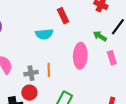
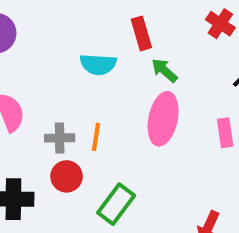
green arrow: (100, 36) -> (165, 70), moved
red circle: (29, 93) -> (67, 176), moved

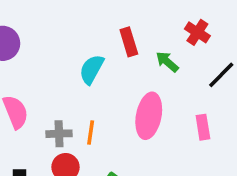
cyan semicircle: (98, 64) -> (92, 69), turned 116
green arrow: (165, 70) -> (167, 62), moved

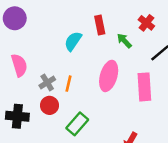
pink rectangle: (203, 127) -> (144, 87), size x1.6
gray cross: (59, 134) -> (47, 83), turned -35

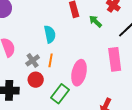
cyan semicircle: (73, 41) -> (50, 34), moved, turned 138
pink ellipse: (109, 76) -> (79, 73), moved

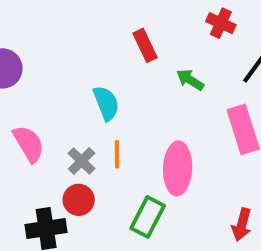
green arrow: (95, 21) -> (190, 80), moved
red circle: (36, 80) -> (79, 200), moved

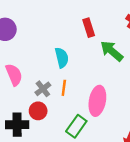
green arrow: (190, 80) -> (112, 51), size x1.5

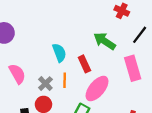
red rectangle: (89, 28) -> (84, 64), moved
pink ellipse: (97, 101) -> (97, 89), turned 36

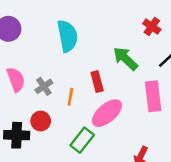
cyan semicircle: (59, 53) -> (67, 36), moved, size x1.4
gray cross: (45, 84) -> (44, 86), moved

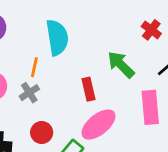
orange line: (70, 97) -> (34, 67), moved
red circle: (41, 121) -> (42, 132), moved

